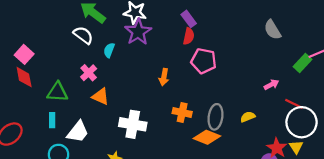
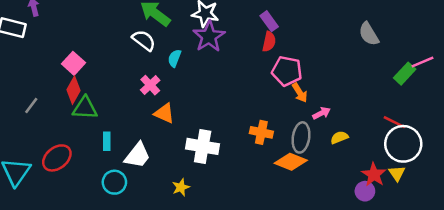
red diamond: (24, 77) -> (73, 90), turned 40
orange arrow: (164, 77) -> (300, 93), moved, turned -42
pink arrow: (271, 85) -> (321, 113), moved
green triangle: (57, 92) -> (85, 108), moved

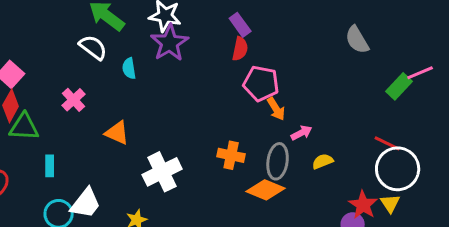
cyan semicircle: (174, 58) -> (129, 68), turned -30
pink cross: (150, 85) -> (74, 100), moved
white cross: (203, 146) -> (162, 172), turned -36
white trapezoid: (137, 155) -> (86, 203), moved

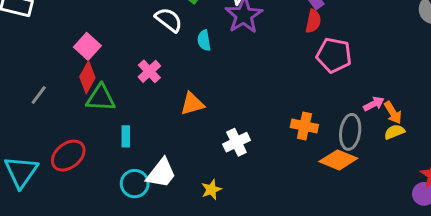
orange arrow: (276, 109) -> (393, 113), moved
orange triangle: (117, 133) -> (192, 104), turned -40
white cross: (162, 172) -> (236, 142), size x0.7

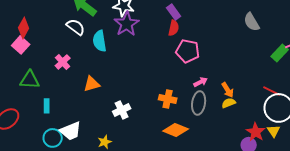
cyan semicircle: (204, 40) -> (100, 41), size x1.5
red diamond: (87, 77) -> (24, 28), moved
pink arrow: (374, 104) -> (201, 82), moved
orange diamond: (338, 160) -> (176, 130), moved
white trapezoid: (161, 173) -> (71, 131), turned 30

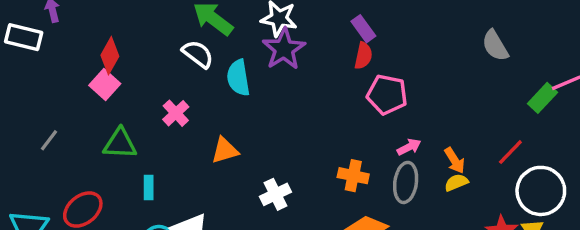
red line: (272, 91) -> (510, 152), moved, turned -72

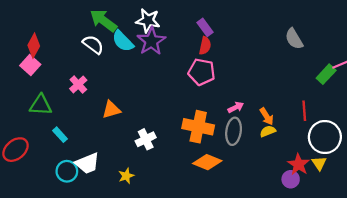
cyan semicircle: (238, 78) -> (123, 41), moved, turned -35
pink pentagon: (387, 95) -> (202, 72), moved
red line: (510, 152) -> (304, 111), turned -48
orange cross: (353, 176) -> (198, 127), size x1.5
cyan rectangle: (149, 188) -> (60, 135), turned -42

